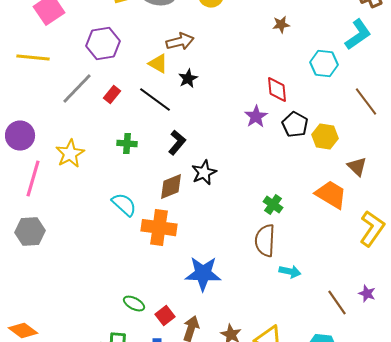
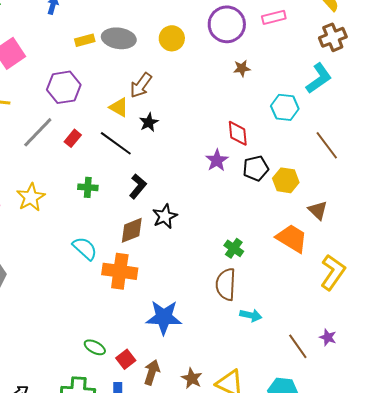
brown arrow: (180, 42) -> (141, 85), turned 140
black pentagon: (295, 125) -> (256, 168), turned 30

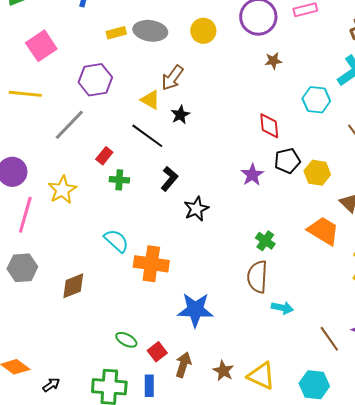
red rectangle: (73, 138) -> (104, 156), moved
purple star: (217, 160) -> (252, 175), moved
brown diamond: (132, 230) -> (73, 286), moved

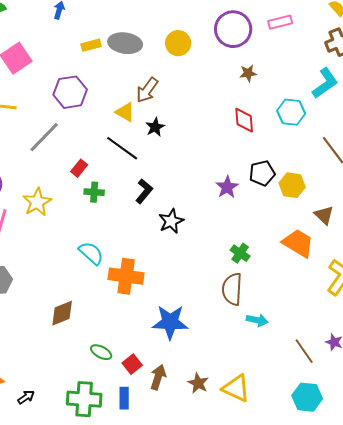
red diamond: (269, 126) -> (244, 120), moved
brown diamond: (73, 286) -> (62, 313), moved
cyan hexagon: (314, 385) -> (307, 397), moved

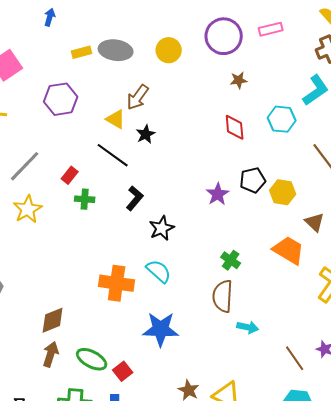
gray line: (44, 137) -> (25, 166), moved
cyan semicircle: (91, 253) -> (159, 271), moved
green ellipse: (101, 352) -> (92, 359), size x1.4
brown arrow: (158, 377) -> (51, 354), moved

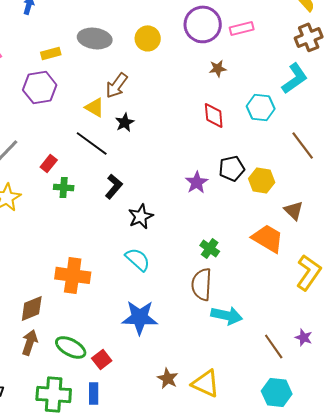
pink rectangle: (271, 29) -> (242, 28), moved
yellow rectangle: (82, 52) -> (51, 53), moved
orange cross: (117, 283) -> (73, 275), moved
cyan arrow: (248, 327) -> (227, 315), size x1.4

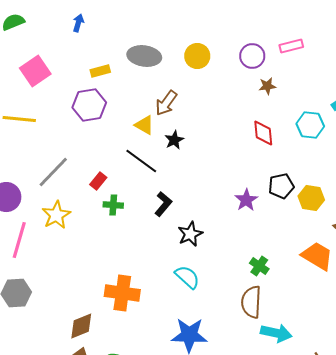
purple circle: (203, 24) -> (252, 56), moved, size x0.7

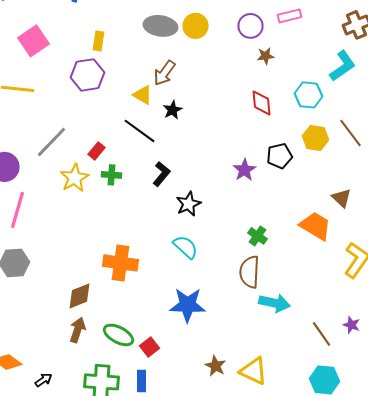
gray ellipse: (144, 56) -> (160, 26), moved
yellow rectangle: (100, 71) -> (98, 41), turned -66
yellow hexagon: (311, 198) -> (316, 138), moved
yellow star: (56, 215) -> (74, 178), moved

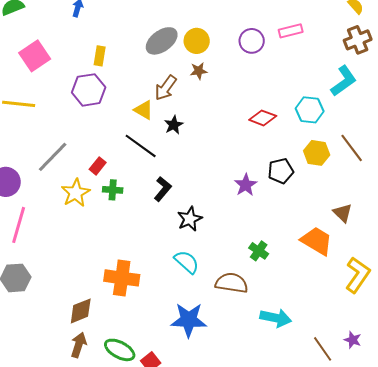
gray ellipse: (160, 26) -> (162, 41), turned -44
brown star: (266, 56) -> (199, 71), moved
red diamond: (262, 103) -> (263, 118), turned -64
brown semicircle: (250, 272) -> (232, 283), moved, turned 96

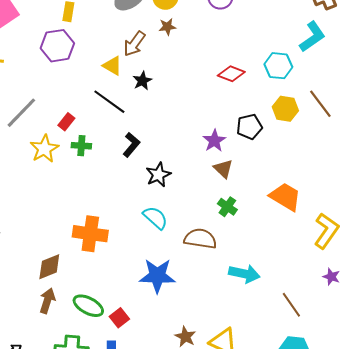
brown triangle: (343, 213) -> (223, 169), moved
purple star: (353, 340) -> (331, 277), moved

